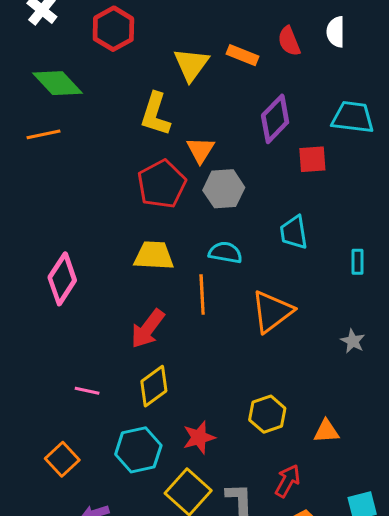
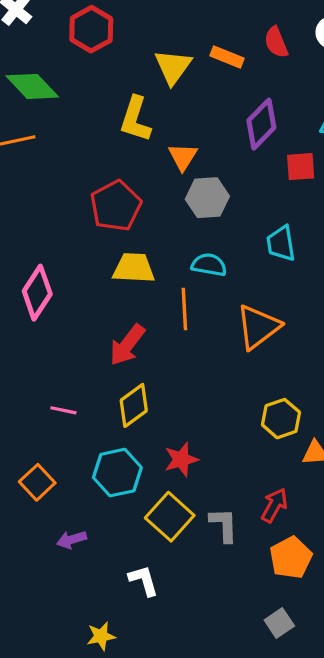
red pentagon: (162, 184) -> (116, 206), moved
yellow hexagon: (267, 414) -> (281, 419), moved

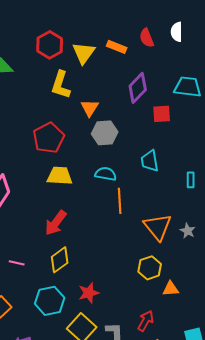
red hexagon: (91, 29) -> (50, 45), moved
orange line: (184, 309) -> (120, 201), moved
orange triangle: (258, 327) -> (158, 227), moved, turned -32

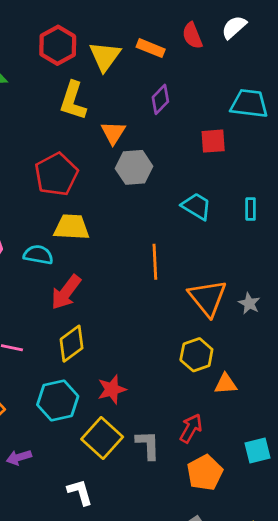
white semicircle: (177, 32) -> (234, 27), turned 48
purple diamond: (138, 88) -> (160, 99), moved, size x0.7
cyan trapezoid: (150, 161) -> (196, 206), turned 130
cyan semicircle: (106, 174) -> (38, 255), moved
cyan rectangle: (191, 180) -> (251, 209), moved

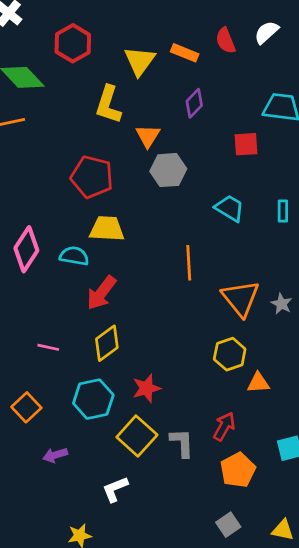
red hexagon: (58, 45) -> (73, 43), moved
red pentagon: (56, 174) -> (92, 177), turned -30
white L-shape: (80, 492) -> (115, 489), turned -96

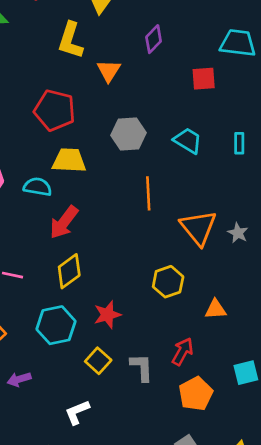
gray hexagon: (168, 170) -> (128, 134), moved
yellow hexagon: (230, 354) -> (168, 282), moved
yellow square: (137, 436) -> (98, 361), size x0.7

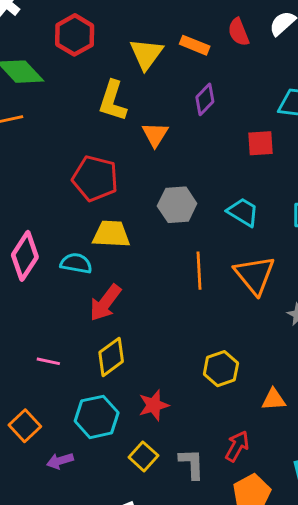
orange triangle: (198, 228) -> (255, 275), moved
purple arrow: (19, 379) -> (60, 461), moved

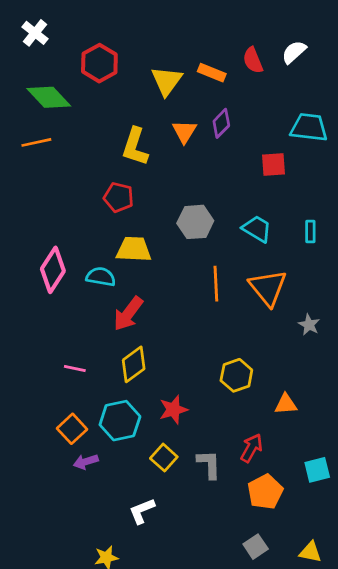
yellow L-shape: (113, 101) -> (135, 147), moved
orange triangle: (155, 134) -> (184, 132), moved
red pentagon: (95, 178) -> (119, 197), size x0.7
orange square: (25, 426) -> (72, 429), moved

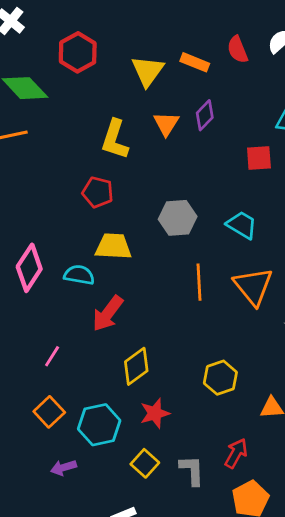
yellow diamond: (134, 364) -> (136, 366), moved
pink line: (75, 369) -> (52, 356), moved, turned -70
orange square: (72, 429) -> (49, 412), moved

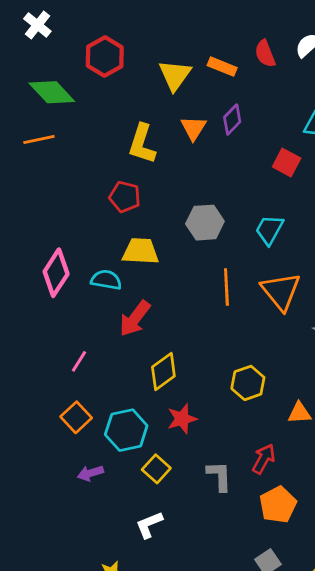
red square: (259, 158) -> (287, 162), turned 32
cyan trapezoid: (242, 225) -> (269, 230), turned -92
yellow square: (145, 463) -> (156, 469), moved

